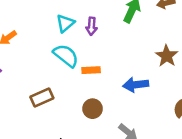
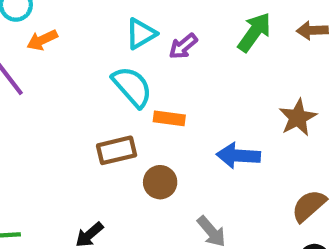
purple arrow: (92, 26) -> (183, 46), turned 36
brown rectangle: (42, 98) -> (117, 150), moved

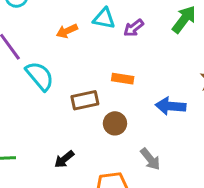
cyan triangle: (141, 34) -> (104, 18), turned 40
orange arrow: (42, 40) -> (67, 31), moved
cyan semicircle: (132, 87) -> (40, 76), moved

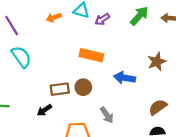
cyan semicircle: (40, 76) -> (21, 57), moved
orange rectangle: (123, 79) -> (91, 55), size x1.5
brown rectangle: (85, 100) -> (60, 89), moved

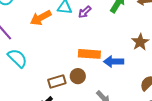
orange arrow: (54, 17) -> (41, 18), size x1.5
orange rectangle: (91, 55) -> (89, 54), moved

